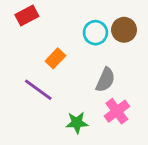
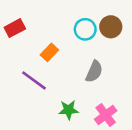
red rectangle: (27, 15) -> (15, 28), moved
pink cross: (117, 111) -> (106, 115), moved

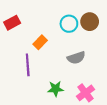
gray semicircle: (94, 72) -> (76, 58), turned 48
purple line: (34, 80) -> (28, 65), turned 50

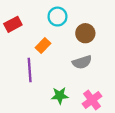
brown circle: (90, 22) -> (85, 33), moved
cyan circle: (69, 24) -> (58, 17), moved

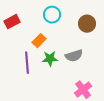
brown circle: (85, 33) -> (87, 24), moved
green star: (60, 96) -> (50, 59), moved

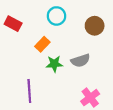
red rectangle: (12, 22) -> (13, 24), turned 56
purple line: (27, 63) -> (29, 91), moved

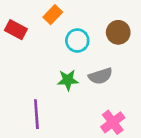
cyan circle: (56, 16) -> (77, 41), moved
orange rectangle: (42, 44) -> (53, 15), moved

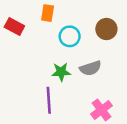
orange rectangle: (53, 15) -> (48, 13), turned -35
purple line: (36, 114) -> (49, 100), moved

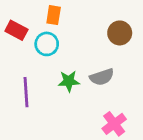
cyan circle: (70, 36) -> (47, 44), moved
purple line: (49, 100) -> (26, 92), moved

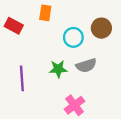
cyan circle: (47, 44) -> (73, 37), moved
pink cross: (114, 124) -> (75, 105), moved

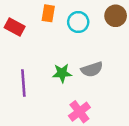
brown circle: (101, 28) -> (116, 16), moved
cyan circle: (73, 37) -> (78, 22), moved

